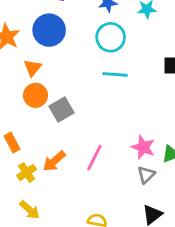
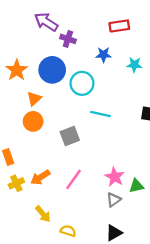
cyan circle: (111, 37) -> (82, 83), moved
gray square: (62, 109) -> (70, 136), moved
yellow arrow: (30, 210) -> (43, 214), moved

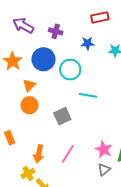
purple arrow: (46, 22) -> (23, 26), moved
orange arrow: (40, 177) -> (39, 154), turned -42
yellow cross: (16, 183) -> (28, 174), moved

